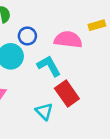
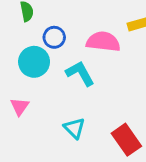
red rectangle: (67, 93) -> (126, 140), moved

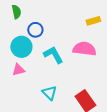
pink semicircle: (103, 42) -> (84, 49), moved
pink triangle: (20, 107) -> (18, 70), moved, turned 40

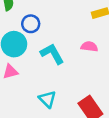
pink semicircle: (84, 49) -> (89, 47), size x0.6

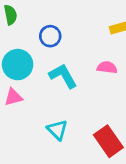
blue circle: (31, 24) -> (50, 36), moved

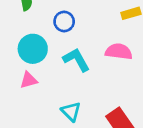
pink semicircle: (107, 67) -> (119, 52), size x1.4

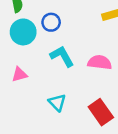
cyan circle: (33, 49) -> (23, 32), moved
pink semicircle: (119, 52) -> (100, 62), moved

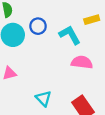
cyan L-shape: (62, 56) -> (70, 35), moved

